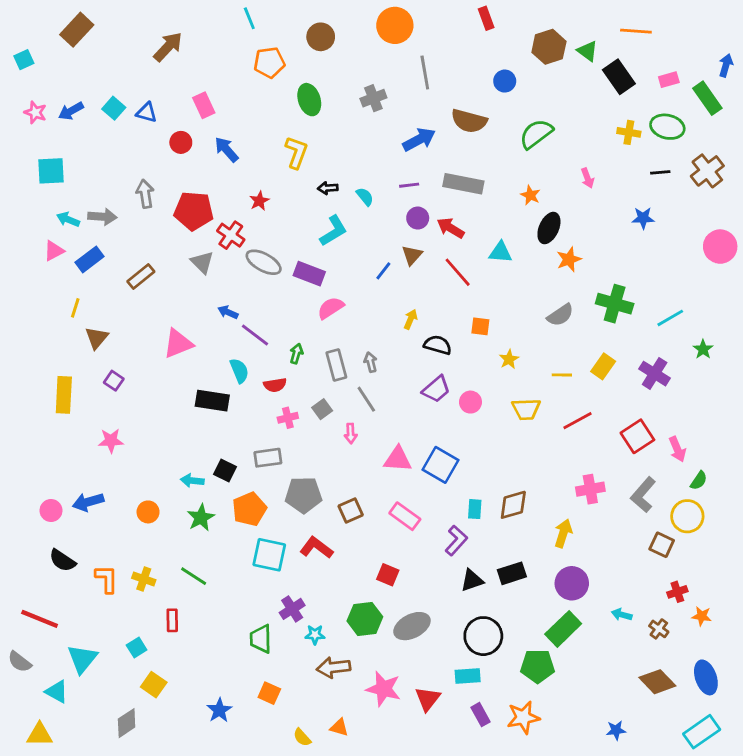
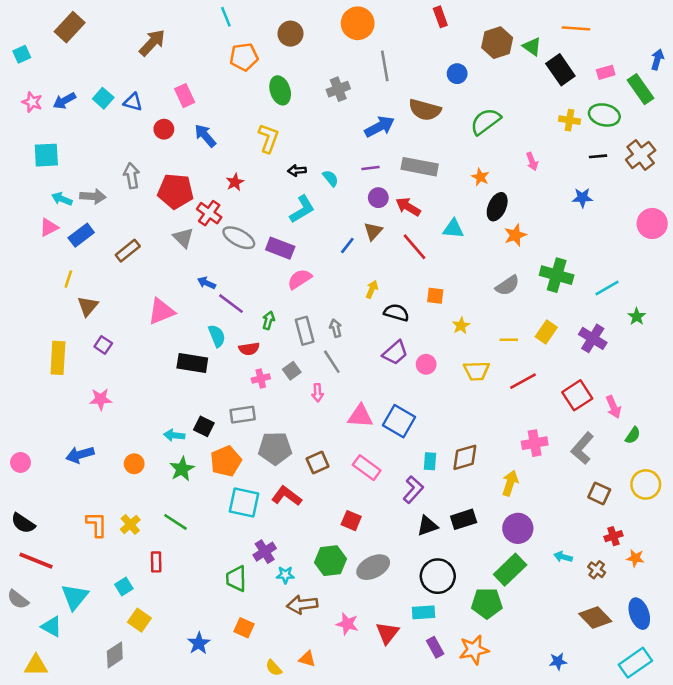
pink circle: (51, 511) -> (20, 462), moved
yellow circle: (687, 516) -> (646, 484), moved
black semicircle: (62, 560) -> (23, 523), moved
yellow cross: (144, 579) -> (130, 524), turned 30
pink star: (383, 689) -> (347, 624), size x0.7

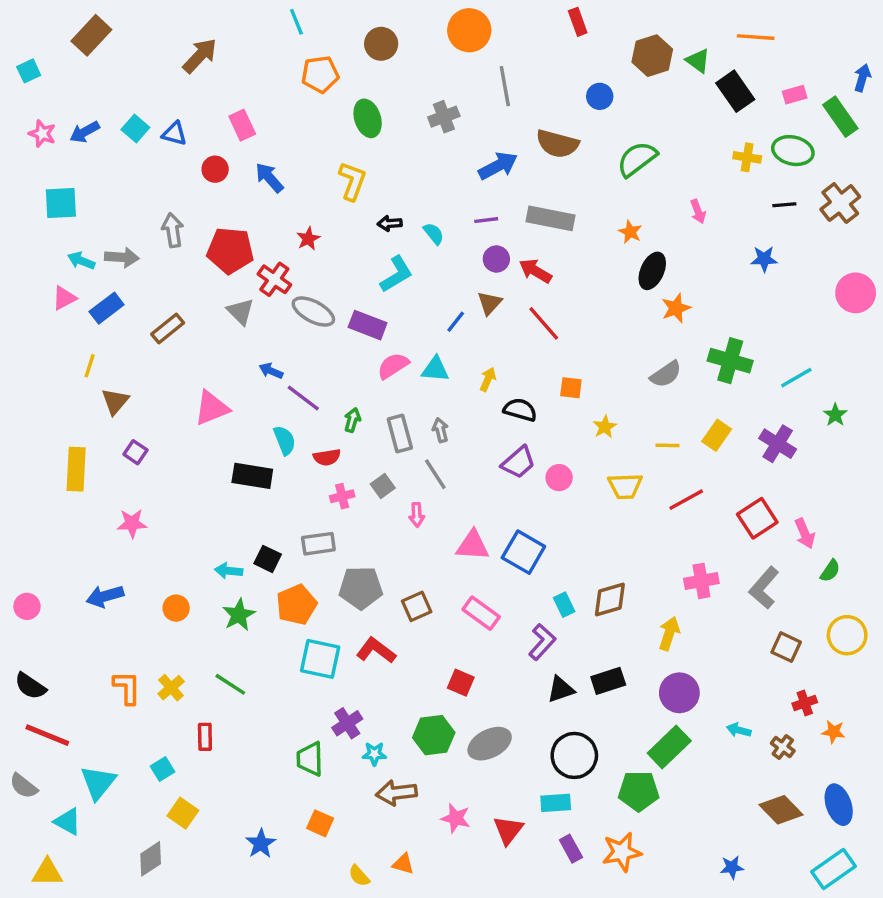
cyan triangle: (453, 229) -> (435, 369), moved
cyan rectangle: (430, 461) -> (564, 605), turned -30

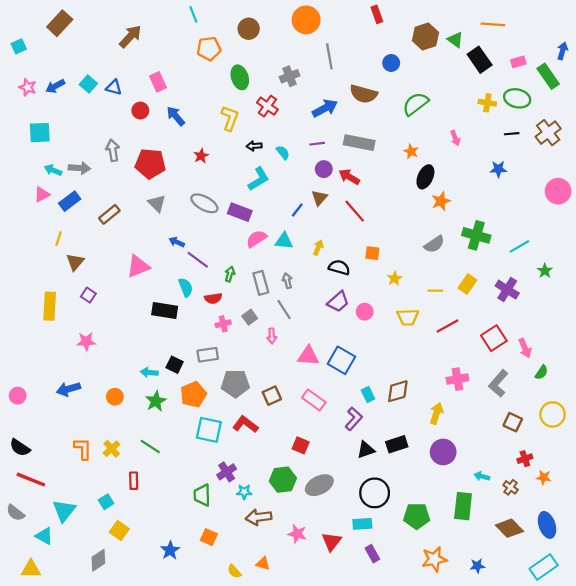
red cross: (274, 279) -> (267, 106), moved
green rectangle: (669, 747) -> (463, 506), moved, turned -40
orange star: (622, 852) -> (434, 559), moved

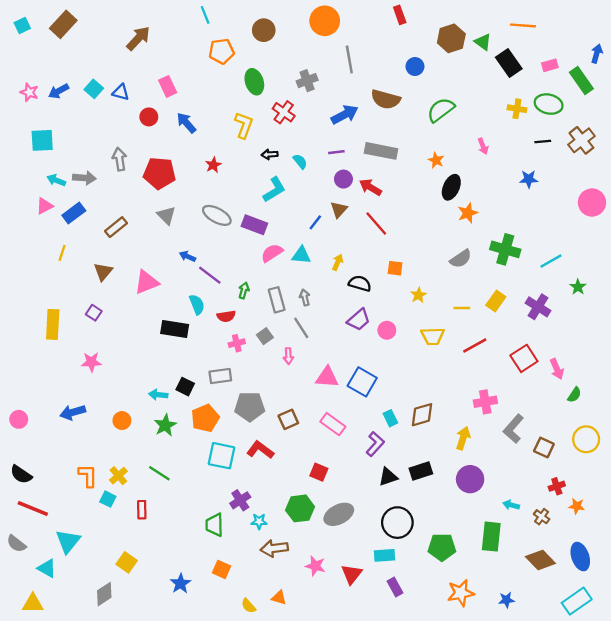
cyan square: (19, 46) -> (22, 25), moved
brown triangle: (75, 262) -> (103, 272), moved
gray L-shape: (498, 383) -> (513, 429), moved
cyan square: (106, 502) -> (108, 499), moved, turned -32

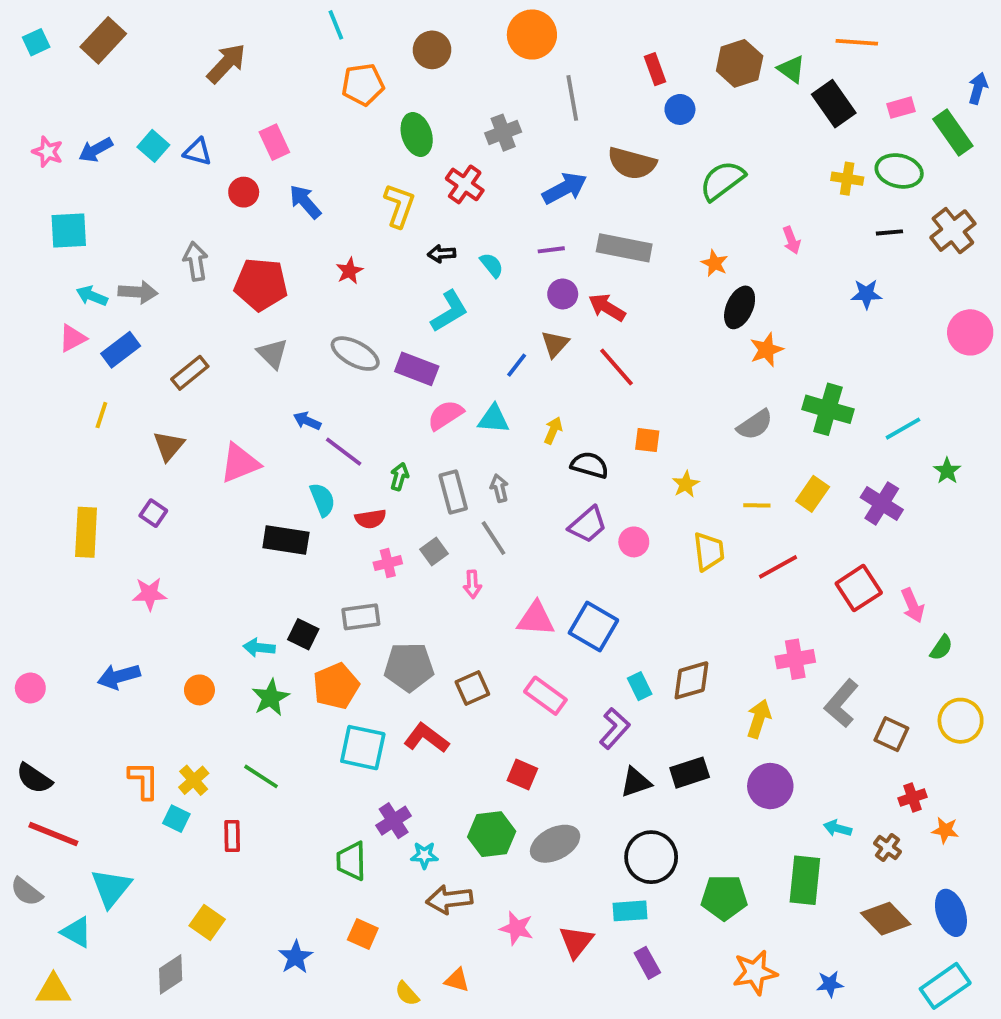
red rectangle: (400, 15) -> (655, 69), moved
yellow trapezoid: (433, 336) -> (709, 552), turned -95

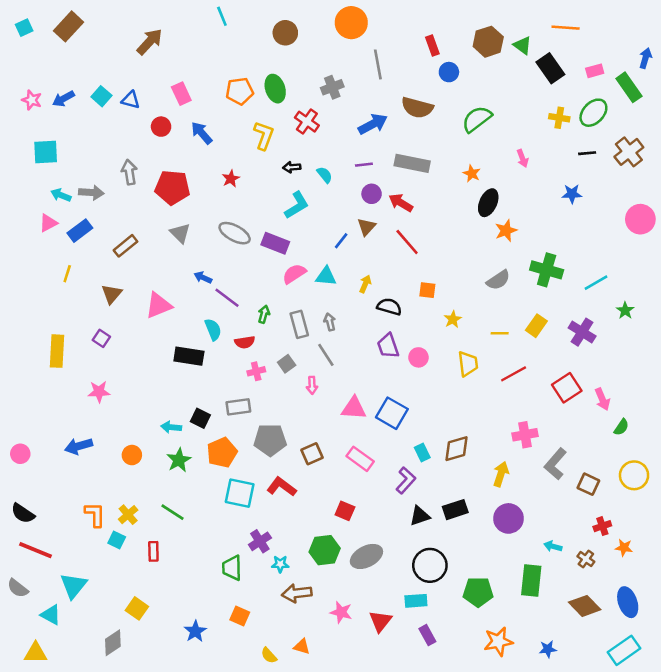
orange pentagon: (363, 84) -> (240, 91), moved
green ellipse: (899, 171) -> (593, 113), turned -60
purple trapezoid: (588, 525) -> (388, 346), turned 112

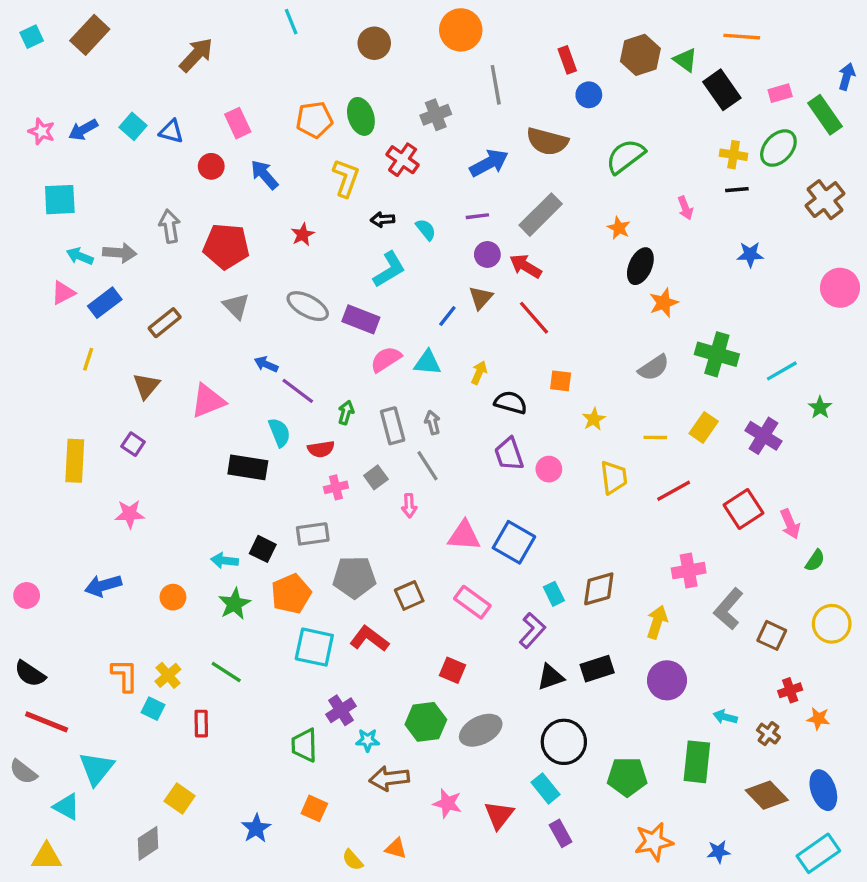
black line: (587, 153) -> (737, 190), moved
gray rectangle: (412, 163) -> (541, 215), turned -56
cyan rectangle: (416, 601) -> (546, 788), turned 55

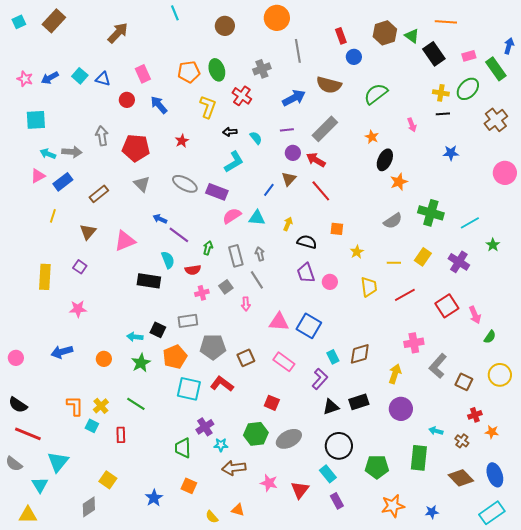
cyan triangle: (67, 807) -> (40, 485), turned 30

